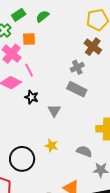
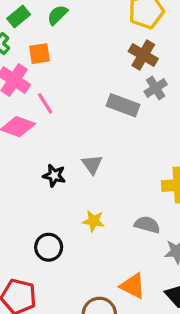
gray cross: (77, 67) -> (156, 88), moved
gray rectangle: (77, 89) -> (123, 105), moved
black star: (32, 97) -> (54, 176), moved
black circle: (22, 159) -> (49, 247), size x0.7

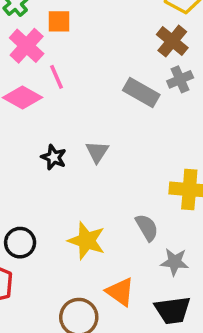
yellow star: (93, 221) -> (87, 241), moved, size x1.5
gray semicircle: (147, 225) -> (147, 227), turned 35
black circle: (49, 247) -> (20, 243), moved

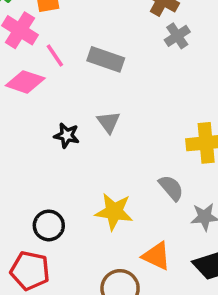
gray rectangle: (141, 92) -> (106, 59), moved

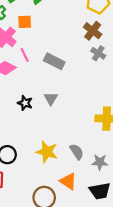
gray cross: (177, 36) -> (98, 53), turned -32
gray semicircle: (171, 188) -> (77, 152), moved

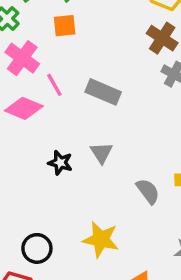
orange square: (25, 22) -> (65, 26), moved
gray semicircle: (77, 152) -> (148, 191), moved

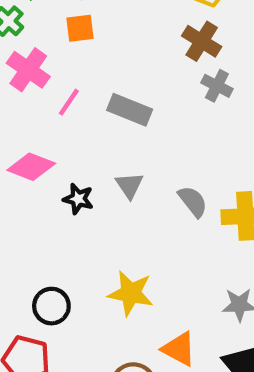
pink line: (54, 85) -> (69, 102), turned 65
pink diamond: (24, 108) -> (31, 167), moved
gray semicircle: (148, 191) -> (193, 201), moved

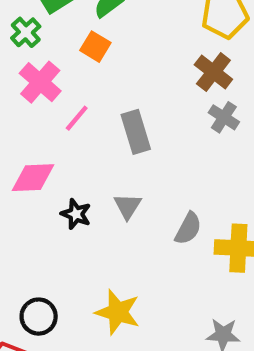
orange square: (80, 28) -> (95, 47), turned 32
gray rectangle: (130, 110) -> (136, 132), turned 45
pink diamond: (31, 167) -> (33, 178), turned -30
gray semicircle: (193, 201) -> (188, 228), turned 60

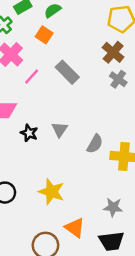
gray rectangle: (136, 132) -> (67, 72), moved, turned -30

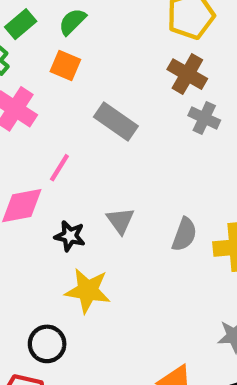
pink line: (32, 77) -> (59, 168), moved
yellow star: (52, 192) -> (88, 291), moved

